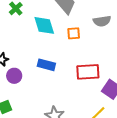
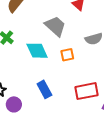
blue rectangle: (46, 65) -> (44, 89), turned 54

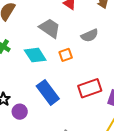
blue rectangle: (44, 89) -> (48, 92), size x1.4

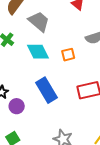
gray trapezoid: (50, 28) -> (39, 21), moved

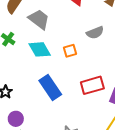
purple circle: (17, 106) -> (16, 119), moved

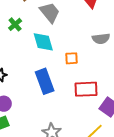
orange square: (70, 51) -> (72, 58), moved

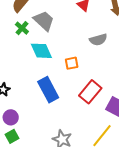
green cross: (15, 24) -> (22, 28), moved
red rectangle: (86, 89) -> (90, 92), turned -40

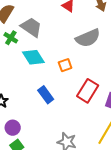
gray semicircle: (98, 40) -> (88, 38), size x1.4
blue rectangle: (48, 90) -> (46, 95), size x0.7

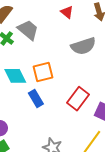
cyan diamond: (33, 57) -> (15, 76), moved
orange square: (65, 65) -> (43, 72), moved, size x1.5

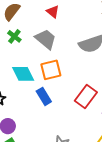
red triangle: (67, 12) -> (53, 12), moved
gray trapezoid: (28, 30) -> (46, 39), moved

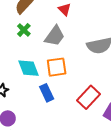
gray trapezoid: (46, 39) -> (55, 36), turned 80

